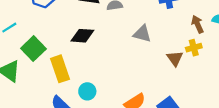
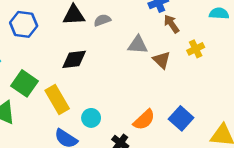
brown arrow: (197, 24) -> (171, 24), moved
brown triangle: (175, 58) -> (162, 60), moved

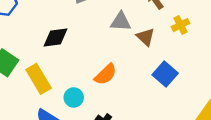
blue square: (181, 118) -> (165, 74), moved
orange semicircle: (144, 120) -> (106, 74), moved

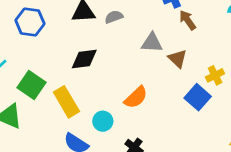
yellow cross: (181, 25) -> (215, 75), moved

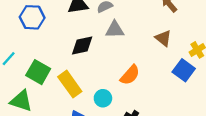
gray triangle: (152, 43) -> (115, 30), moved

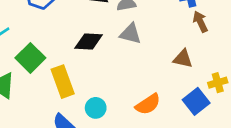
brown triangle: (163, 38) -> (183, 59), turned -42
orange semicircle: (130, 75) -> (148, 104), moved

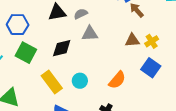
green square: (30, 58) -> (26, 53), moved
yellow cross: (218, 83) -> (152, 41), moved
cyan circle: (96, 108) -> (80, 81), moved

